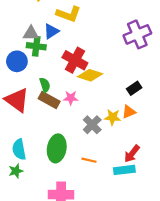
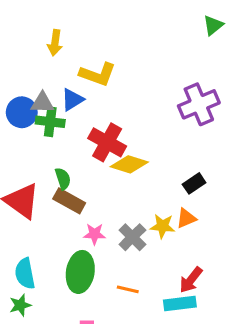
blue circle: (17, 61) -> (22, 112), moved
pink star: (71, 98) -> (94, 234), moved

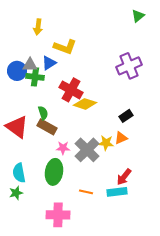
gray cross: (132, 237) -> (87, 150), size x1.4
orange line: (128, 289) -> (86, 192), moved

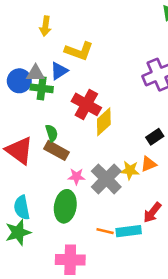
yellow diamond: (85, 104) -> (104, 122), turned -60
cyan rectangle: (117, 192) -> (129, 231), moved
green star: (16, 193) -> (18, 232), size x1.5

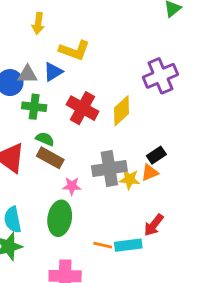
green cross: (42, 88) -> (34, 107), moved
yellow diamond: (104, 122) -> (121, 111), moved
green semicircle: (52, 133) -> (45, 139), turned -49
black rectangle: (155, 137) -> (156, 155), moved
gray cross: (106, 179) -> (109, 169), moved, turned 36

